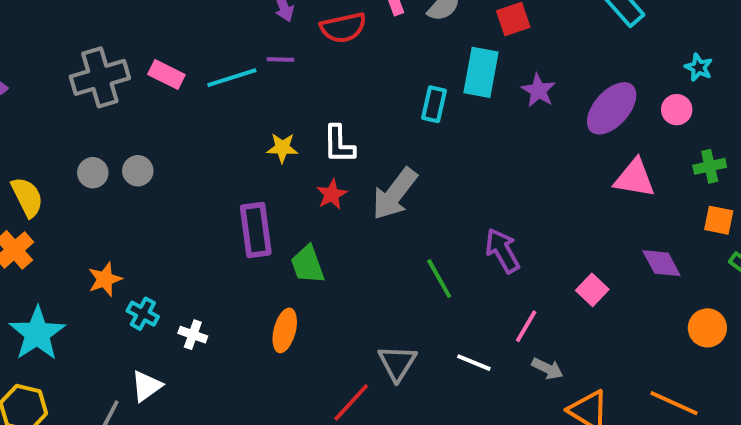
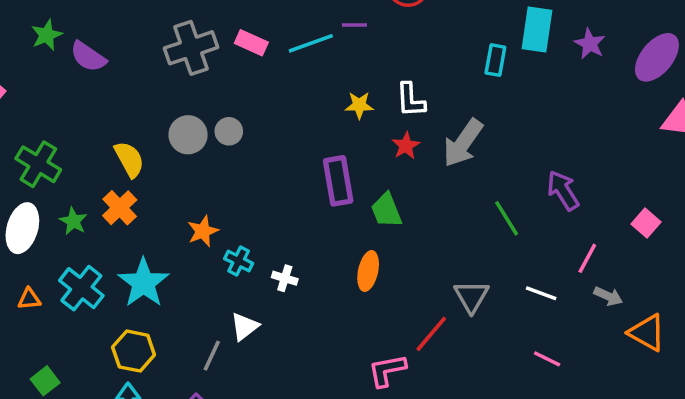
gray circle: (93, 173) -> (188, 135), size x1.4

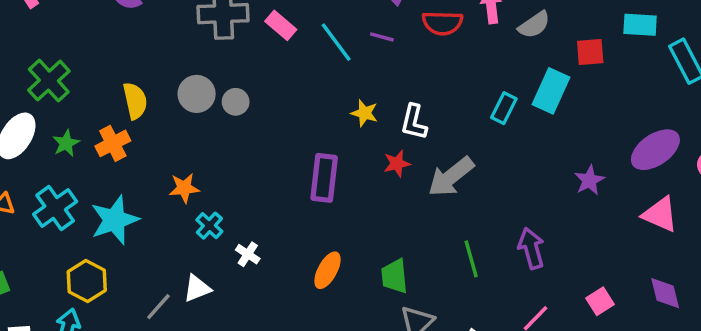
cyan line: (311, 43) -> (336, 42), turned 57
purple star: (590, 44) -> (589, 180), moved
green trapezoid: (386, 210) -> (395, 276), moved

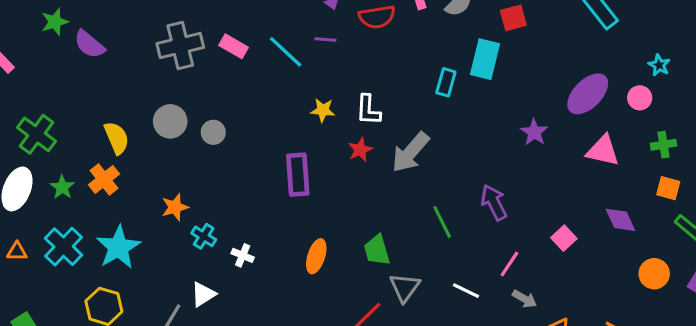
gray circle: (236, 102) -> (213, 132), moved

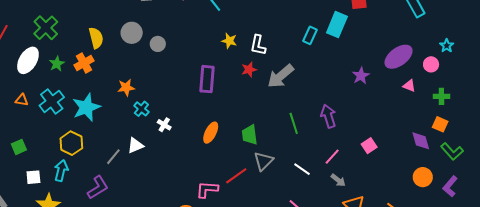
pink triangle: (603, 151) -> (409, 86), moved, size x0.6
purple diamond: (620, 220) -> (421, 141), moved

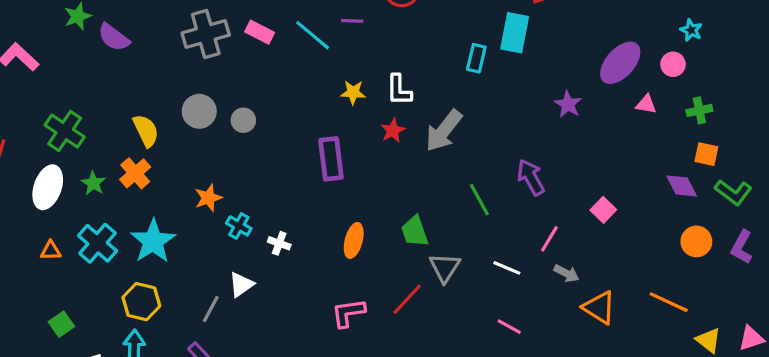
pink L-shape: (207, 189) -> (348, 313), moved

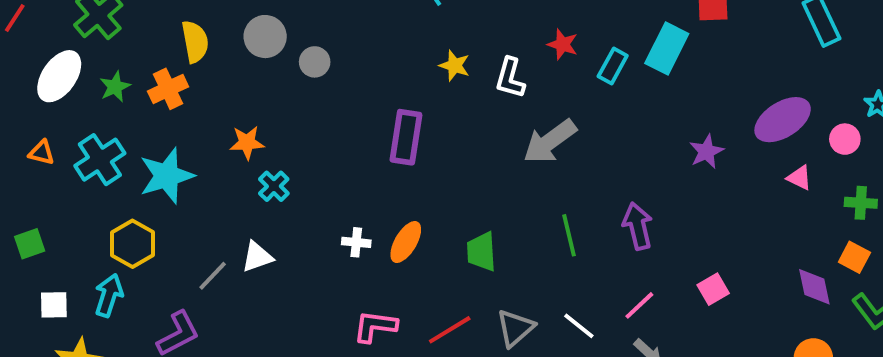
red star: (393, 131) -> (563, 44), moved, turned 30
white cross: (279, 243) -> (356, 242), moved, turned -30
gray triangle: (445, 268) -> (515, 328), moved

